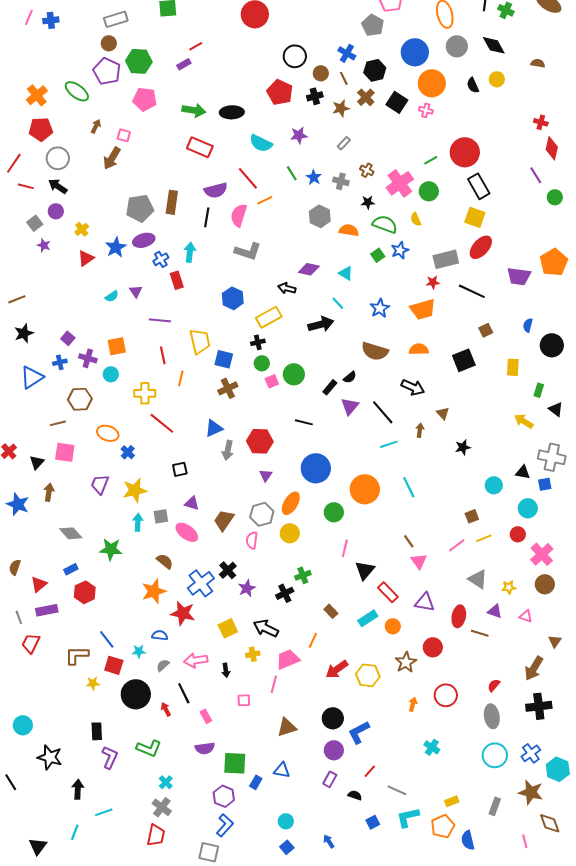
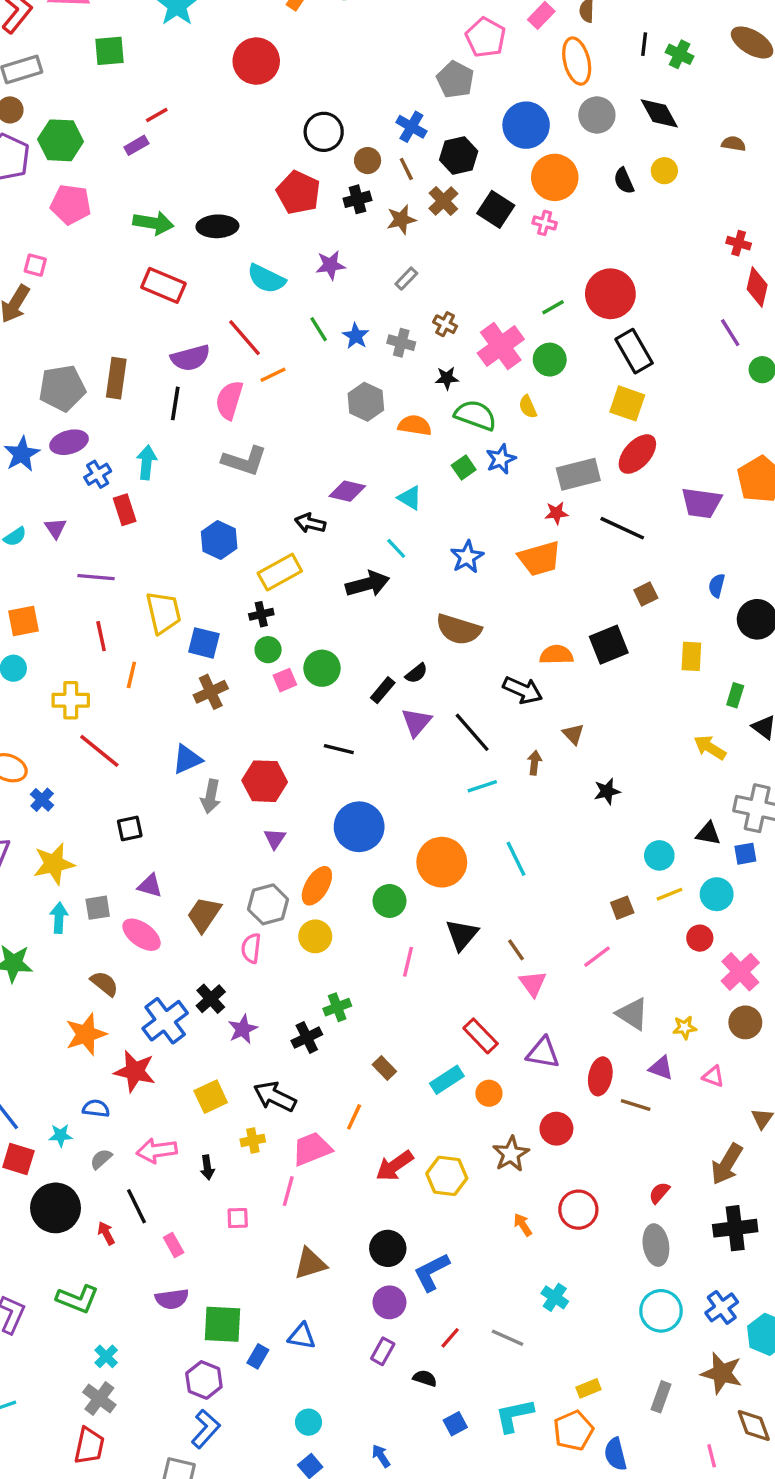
orange semicircle: (419, 349) -> (556, 655), moved
yellow line: (484, 538) -> (669, 894), moved
black triangle: (365, 570) -> (462, 935), moved
orange arrow: (413, 704) -> (523, 1225), turned -48
gray line: (397, 790) -> (508, 1338), moved

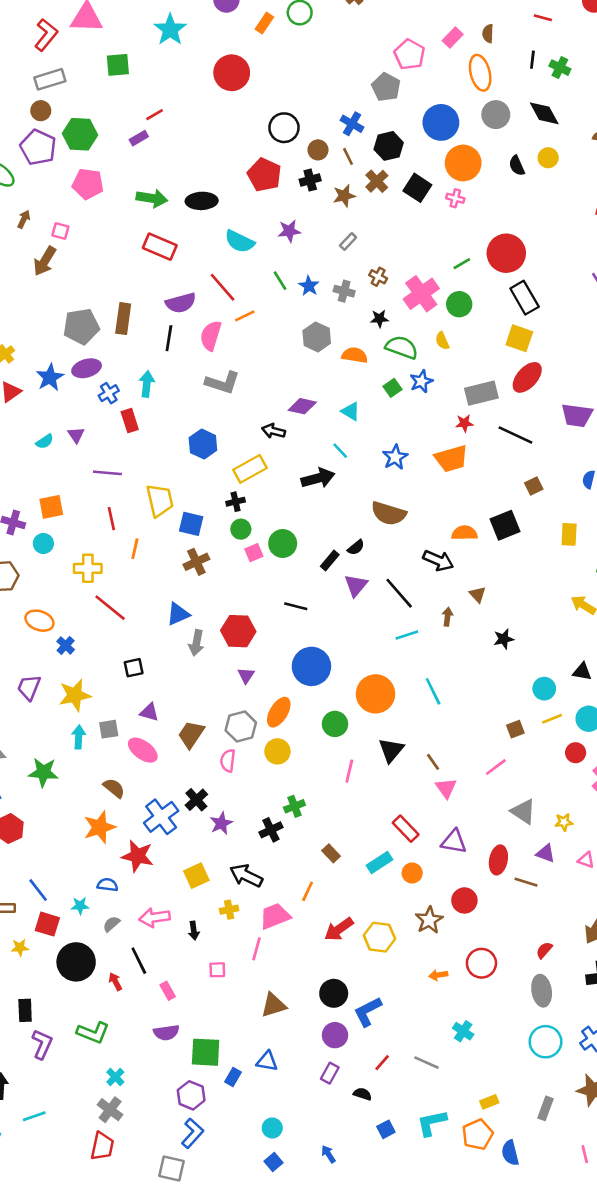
orange arrow: (523, 1225) -> (438, 975), turned -66

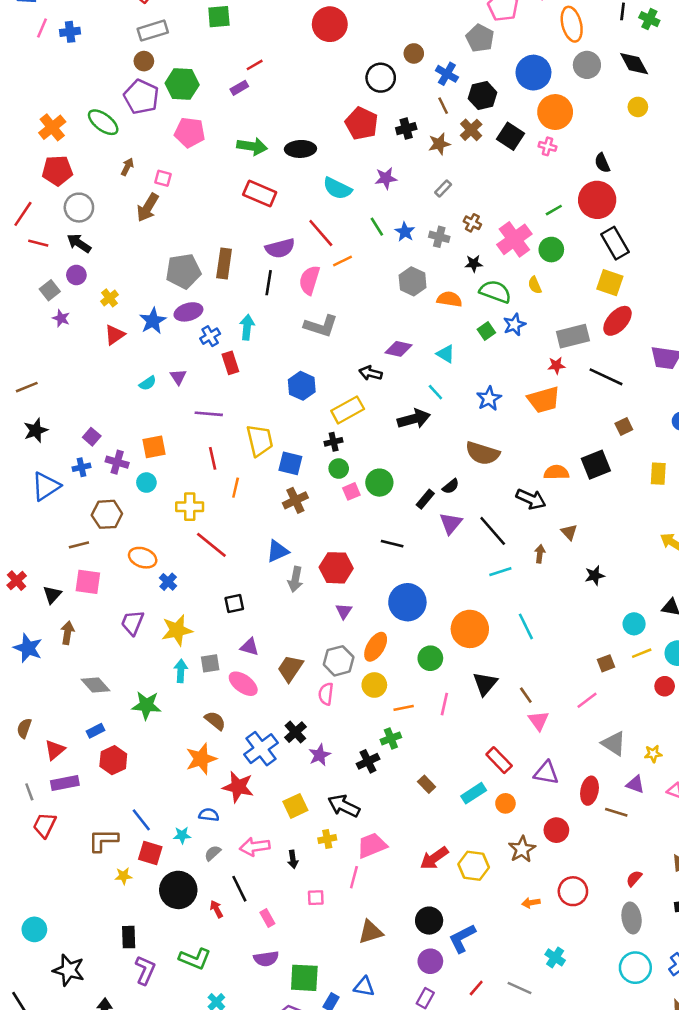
brown circle: (318, 150) -> (414, 53), moved
black semicircle: (517, 166) -> (602, 163), moved
orange line: (308, 891) -> (404, 708), moved, turned 54

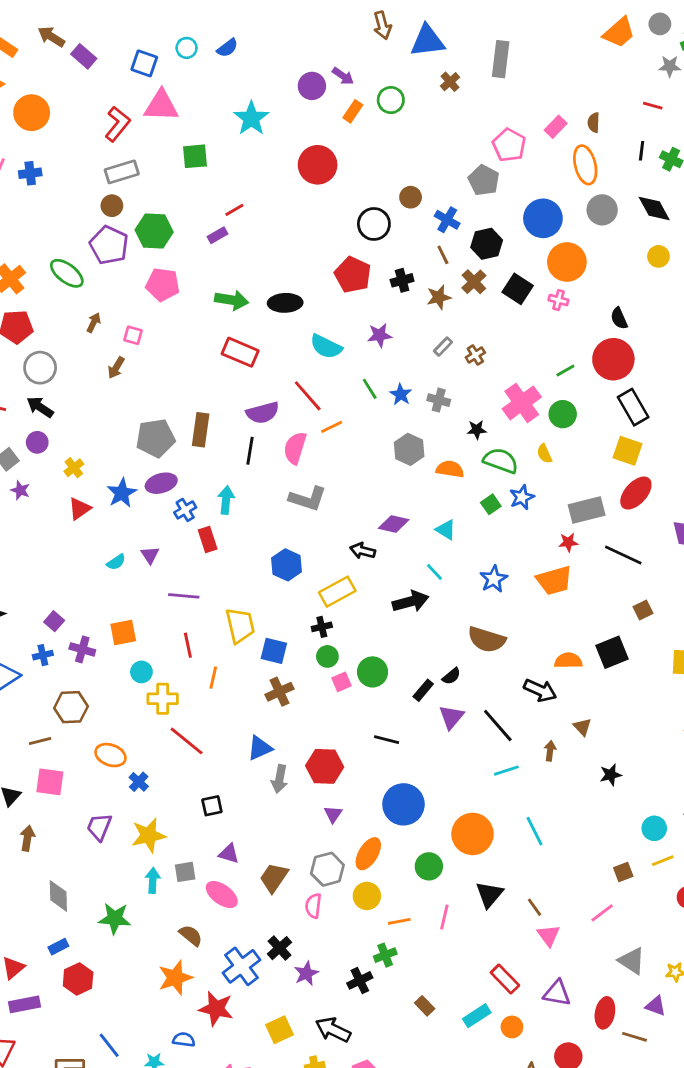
brown arrow: (148, 208) -> (116, 368), size x0.7
brown cross: (472, 223) -> (475, 355), moved, turned 30
cyan circle: (146, 483) -> (141, 672), moved
gray diamond: (95, 685) -> (58, 896), turned 40

